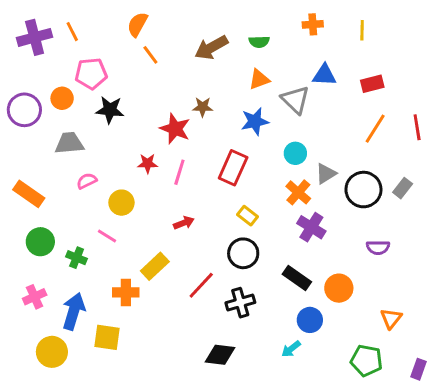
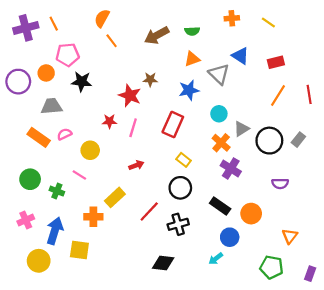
yellow line: (362, 30) -> (268, 23), turned -56
blue triangle: (324, 75) -> (240, 56), turned 30
orange rectangle: (29, 194) -> (39, 137), moved

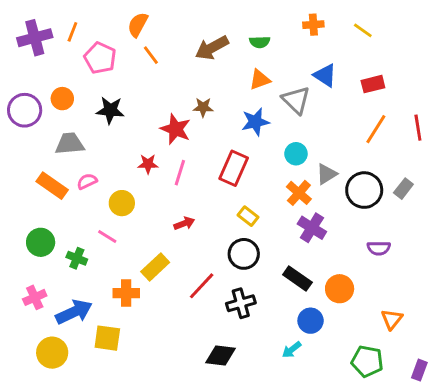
orange line: (54, 24) -> (72, 32), turned 48
pink pentagon: (68, 55) -> (100, 58), moved, turned 30
blue arrow: (55, 231) -> (74, 312), turned 48

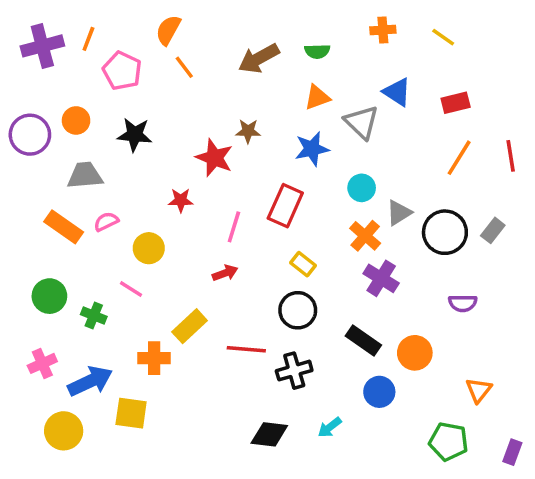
pink line: (180, 173) -> (234, 227), moved
red line: (202, 286) -> (246, 349), turned 52
cyan arrow: (292, 350) -> (330, 427), moved

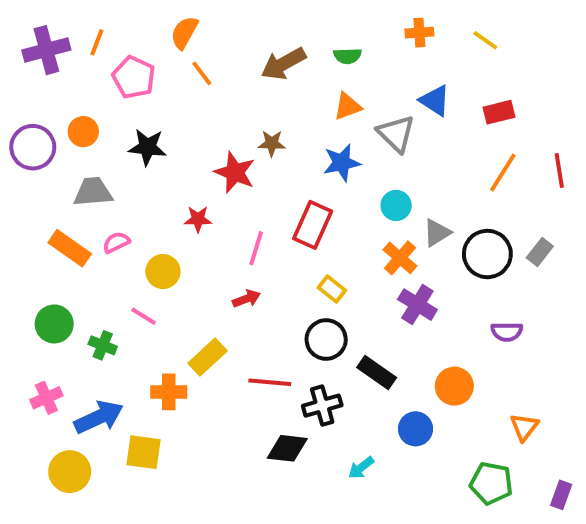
black rectangle: (363, 340) -> (377, 373), moved
black diamond: (269, 434) -> (287, 448), moved

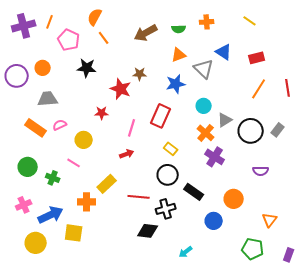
orange cross: (419, 33) -> (207, 22), moved
black star: (147, 147) -> (87, 68), moved
cyan arrow: (361, 468) -> (186, 252), moved

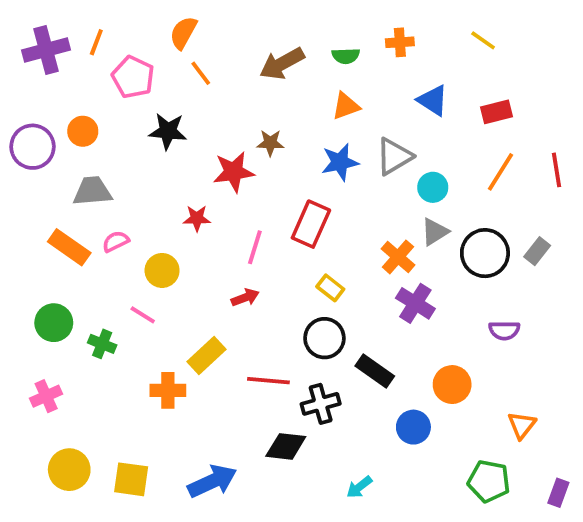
gray triangle: (204, 69) -> (394, 156), moved, turned 45
red star: (121, 89) -> (234, 172), turned -30
cyan circle: (204, 106) -> (433, 187), moved
blue arrow: (51, 215) -> (212, 481), moved
yellow square: (74, 233) -> (131, 479), moved

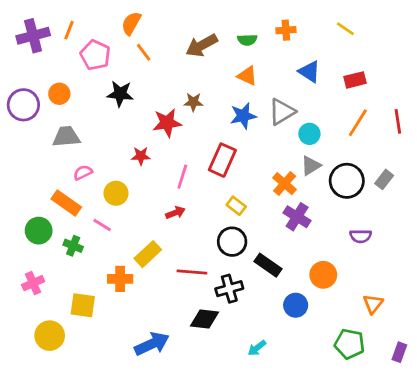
orange triangle: (346, 106) -> (247, 76), turned 45
orange rectangle: (69, 247) -> (66, 203), moved
yellow square: (131, 479) -> (83, 305), moved

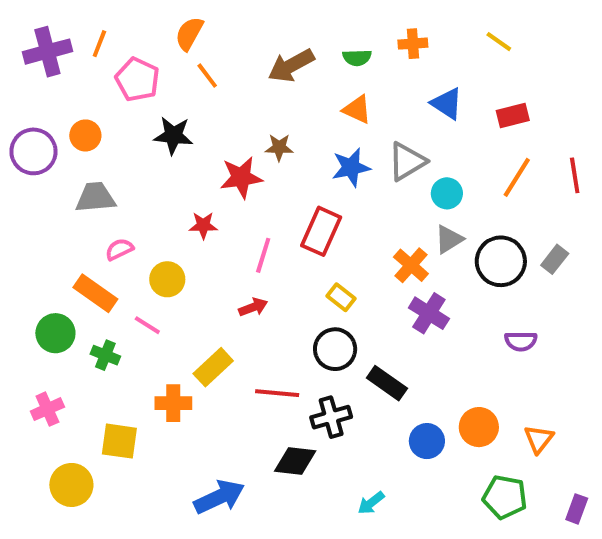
orange circle: (323, 275) -> (479, 427), moved

